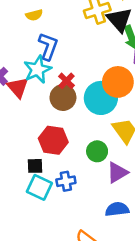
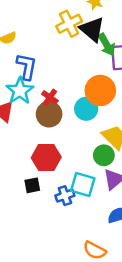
cyan circle: (101, 98) -> (86, 109), size x0.7
green circle: (97, 151) -> (104, 155), moved
cyan square: (39, 187) -> (83, 184), moved

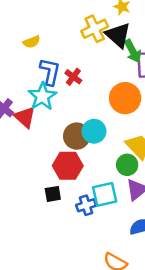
red cross: (50, 97) -> (73, 77), moved
cyan circle: (86, 109) -> (94, 131), moved
brown circle: (49, 114) -> (77, 136), moved
cyan square: (83, 184) -> (105, 194), turned -30

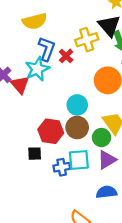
yellow cross: (95, 29) -> (87, 40), moved
yellow semicircle: (32, 42) -> (35, 21), size x1.6
brown circle: (77, 136) -> (77, 128), moved

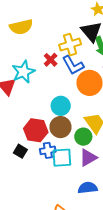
blue L-shape: (47, 49) -> (73, 65), moved, turned 130
black square: (35, 154) -> (20, 151), turned 32
blue cross: (62, 167) -> (48, 150), moved

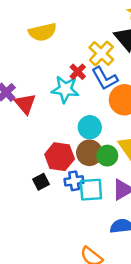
yellow cross: (70, 45) -> (101, 53), turned -30
cyan star: (23, 72) -> (65, 89), moved, turned 30
green circle: (83, 137) -> (107, 156), moved
black square: (20, 151) -> (41, 182), turned 32

